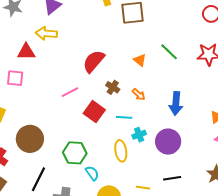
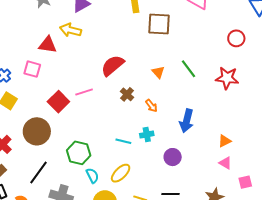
red square: (94, 112) -> (58, 102), moved
cyan line: (124, 117) -> (123, 141), moved
cyan cross: (139, 135) -> (147, 135), moved
purple circle: (168, 142) -> (173, 157), size x0.7
yellow ellipse: (121, 151) -> (121, 173), moved, turned 45

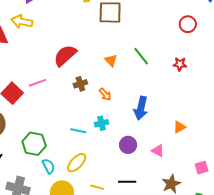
red star: (227, 78) -> (180, 64), size x0.6
brown cross: (127, 94) -> (80, 84), turned 32
pink triangle: (225, 163) -> (158, 151), moved

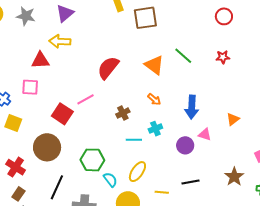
orange triangle: (111, 60) -> (154, 65), size x1.5
brown cross: (80, 84) -> (123, 113), moved
pink triangle: (158, 151) -> (205, 134), moved

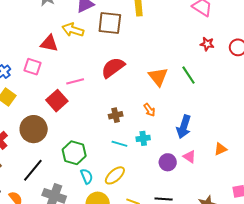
brown square: (145, 18) -> (110, 23), moved
red star: (223, 57) -> (207, 44), moved
pink line: (85, 99) -> (75, 81), moved

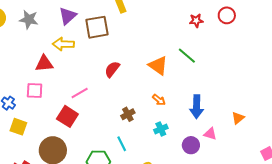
red semicircle: (113, 68) -> (112, 69), size x0.7
cyan line: (119, 144) -> (122, 144), moved, turned 63

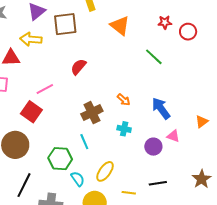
red circle: (227, 15) -> (188, 32), moved
orange triangle: (158, 66) -> (120, 26), moved
blue arrow: (197, 107) -> (161, 108), turned 140
brown cross: (128, 114) -> (92, 113), size x1.5
cyan cross: (161, 129) -> (124, 129), turned 32

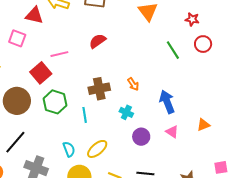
red circle: (188, 32) -> (203, 44), moved
purple circle: (153, 147) -> (141, 137), moved
green hexagon: (60, 159) -> (55, 102), moved

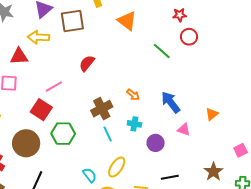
red star: (192, 19) -> (180, 15), moved
cyan line: (85, 115) -> (108, 134), moved

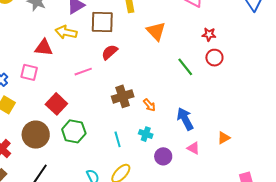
red semicircle: (87, 63) -> (110, 52), moved
pink line: (54, 86) -> (83, 72), moved
brown cross: (102, 109) -> (123, 96), moved

